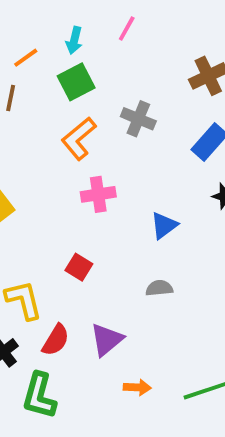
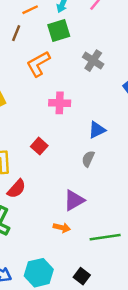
orange L-shape: (79, 139) -> (38, 64), moved
gray semicircle: (159, 288) -> (88, 159), moved, turned -70
purple triangle: (107, 340) -> (74, 200), moved

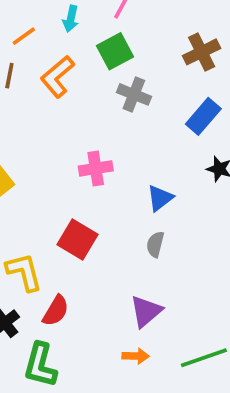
green square: (59, 30) -> (115, 51), moved
orange L-shape: (38, 64) -> (57, 77), moved
red square: (39, 146) -> (78, 240), size x1.5

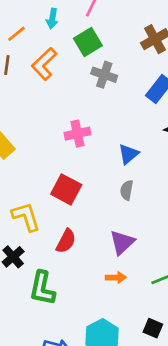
red semicircle: (56, 311) -> (66, 241), moved

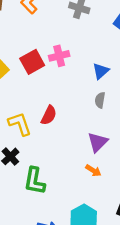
red square: (66, 189) -> (32, 62), moved, turned 35
red semicircle: (66, 241) -> (49, 115), moved
orange arrow: (116, 277) -> (93, 171), turned 35

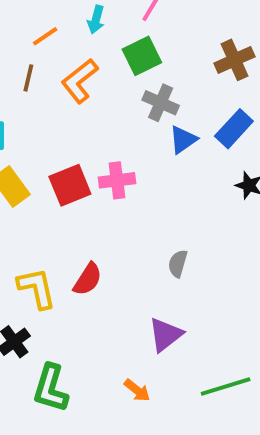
blue triangle: (101, 71) -> (183, 140), moved
orange arrow: (93, 171) -> (137, 390), moved

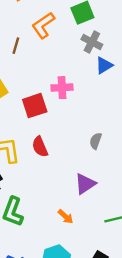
brown line: (28, 78) -> (16, 46), moved
red square: (70, 185) -> (35, 106), moved
red semicircle: (88, 279) -> (40, 147), turned 120

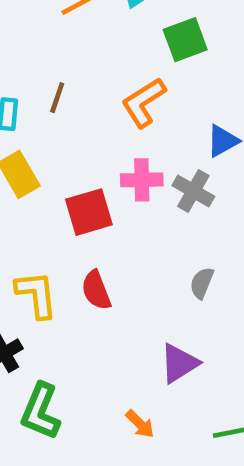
orange L-shape: (43, 25) -> (144, 102), moved
gray cross: (92, 42) -> (193, 191), moved

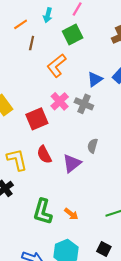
brown line: (57, 98) -> (32, 43), moved
pink cross: (142, 180) -> (60, 101), turned -36
purple triangle: (179, 363) -> (72, 163), moved
green L-shape: (41, 411) -> (43, 212), moved

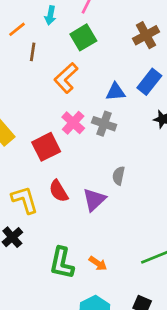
blue triangle: (95, 79) -> (116, 92), turned 35

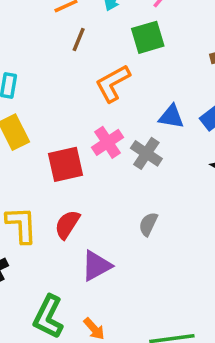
red semicircle: (59, 191) -> (67, 224), turned 50
purple triangle: (94, 200) -> (96, 266), moved

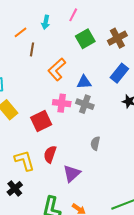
green square: (148, 37) -> (85, 39), moved
blue triangle: (171, 117) -> (84, 82), moved
pink cross: (108, 142) -> (62, 103), turned -36

